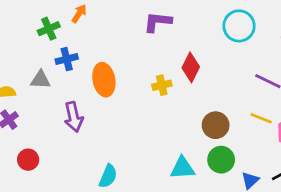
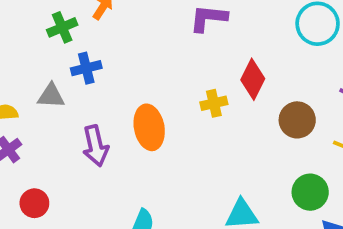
orange ellipse: (104, 80) -> (149, 127), moved
brown circle: (216, 125) -> (297, 120), moved
green circle: (221, 160) -> (310, 192), moved

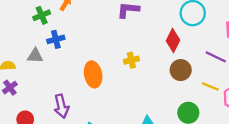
red diamond: (253, 79) -> (173, 40), moved
purple arrow: (95, 146) -> (61, 106), moved

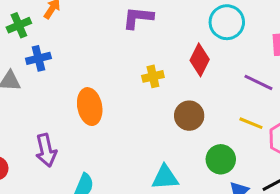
yellow cross: (131, 60) -> (153, 76), moved
brown circle: (181, 70) -> (189, 116), moved

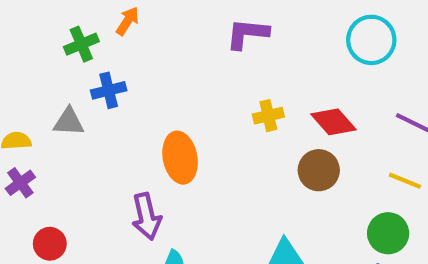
red diamond: (200, 60) -> (333, 122), moved, turned -68
purple arrow: (46, 150) -> (146, 216), moved
green circle: (221, 159) -> (388, 233), moved

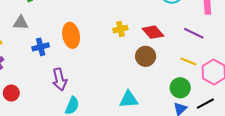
blue cross: (109, 90) -> (41, 47), moved
gray triangle: (69, 122) -> (21, 23), moved
orange ellipse: (180, 158) -> (71, 35), moved

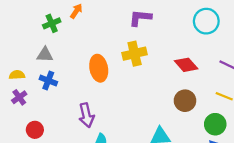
yellow cross: (120, 29) -> (135, 54), moved, size x1.5
blue cross: (41, 47) -> (48, 81), moved, turned 35
brown circle: (146, 56) -> (185, 101), moved

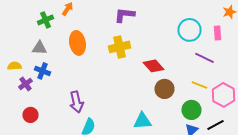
cyan circle: (206, 21) -> (190, 30), moved
red diamond: (186, 65) -> (154, 66), moved
orange ellipse: (99, 68) -> (78, 43), moved
purple cross: (19, 97) -> (26, 84), moved

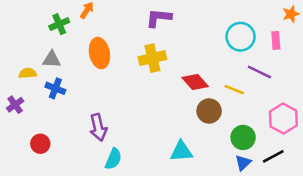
yellow semicircle: (14, 66) -> (28, 73), moved
purple cross: (26, 84) -> (15, 105), moved
yellow line: (200, 85) -> (234, 90), moved

